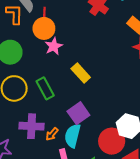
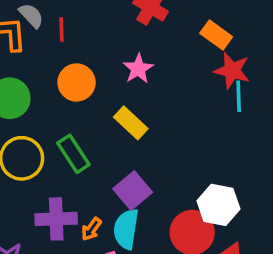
orange circle: (44, 28) -> (77, 82), moved
pink star: (54, 46) -> (138, 69), moved

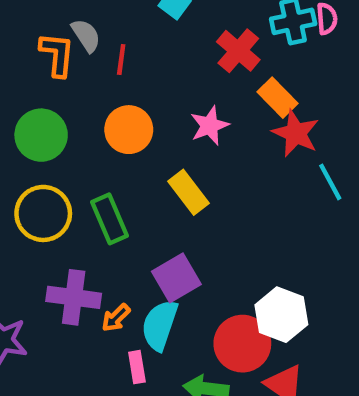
orange rectangle: (216, 35) -> (277, 98), moved
red star: (232, 71) -> (296, 133), moved
cyan line: (239, 96) -> (330, 182), turned -36

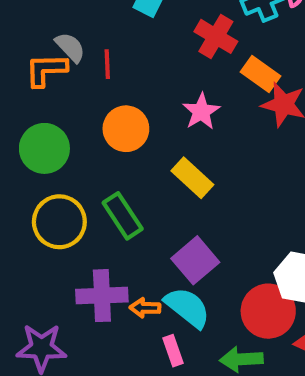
orange L-shape: (57, 54) -> (46, 70), turned -87
orange arrow: (116, 318) -> (145, 308), turned 56
cyan semicircle: (160, 325) -> (187, 307), turned 120

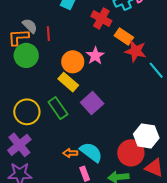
orange circle: (126, 129) -> (73, 62), moved
green circle: (44, 148) -> (26, 55), moved
yellow rectangle: (192, 178) -> (68, 82), moved
purple square: (195, 260) -> (92, 103), moved
purple cross: (102, 296) -> (19, 145), moved, turned -35

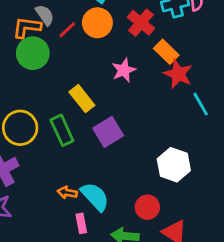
red line: (48, 34) -> (67, 30), turned 40
orange circle: (73, 62) -> (97, 23), moved
white hexagon: (146, 136) -> (174, 165), moved
red circle: (131, 153) -> (147, 207), size x0.7

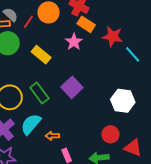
orange rectangle: (166, 52) -> (86, 24), moved
yellow rectangle: (82, 99) -> (41, 55), moved
cyan semicircle: (95, 197) -> (31, 124), moved, turned -85

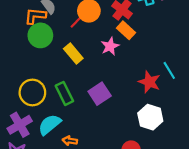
red line: (28, 22) -> (76, 22), moved
red star: (113, 36) -> (149, 82), moved

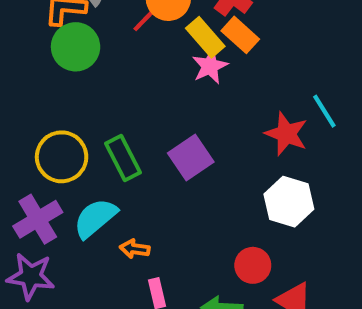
yellow rectangle: (73, 54) -> (205, 37), moved

